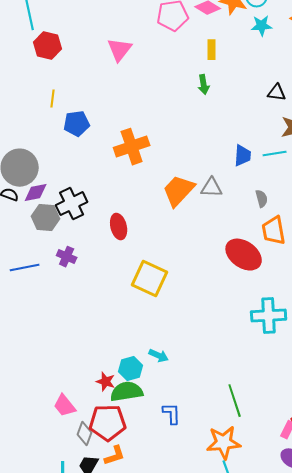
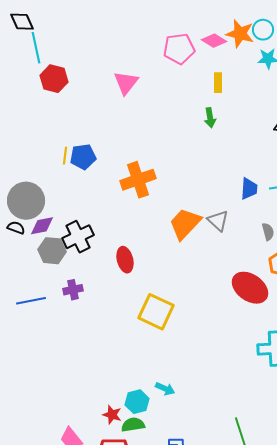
yellow line: (53, 99) -> (65, 156), moved
gray triangle: (212, 188) -> (218, 221), turned 40
purple cross: (67, 257) -> (73, 290), turned -36
green semicircle: (127, 392) -> (133, 425), size x0.7

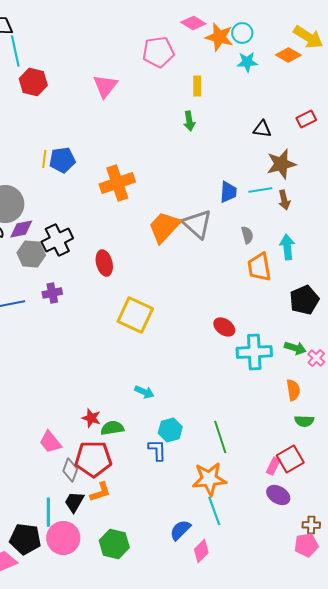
pink diamond: (214, 41) -> (193, 23), moved
gray triangle: (218, 221) -> (197, 224), size x1.4
red ellipse: (250, 288) -> (224, 327), moved, size x0.6
cyan hexagon: (137, 402) -> (170, 430), moved

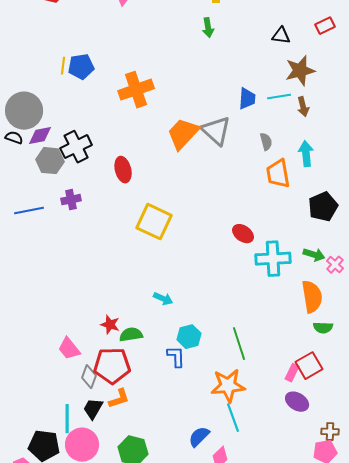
orange semicircle: (293, 390) -> (312, 297), size x1.5

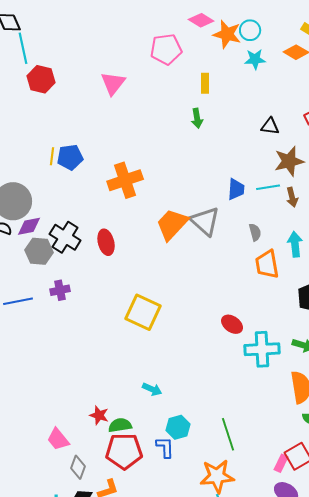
black cross: (76, 147) -> (65, 237), turned -32
red ellipse: (123, 170) -> (106, 242), moved
red pentagon: (112, 366) -> (124, 451), moved

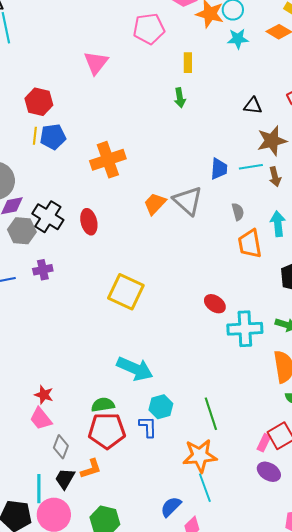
red hexagon: (41, 79) -> (39, 102), moved
orange trapezoid: (172, 224) -> (155, 204), size x0.7
cyan arrow: (152, 389) -> (135, 369), size x1.8
red star: (99, 415) -> (44, 395), moved

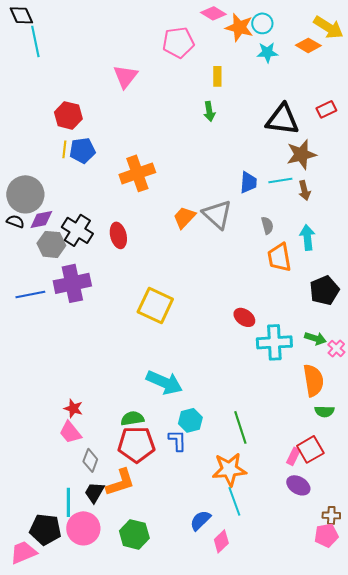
black triangle: (253, 106) -> (282, 119), size x1.8
purple cross: (43, 270) -> (72, 283), size x1.8
orange L-shape: (91, 469) -> (120, 482), size x1.4

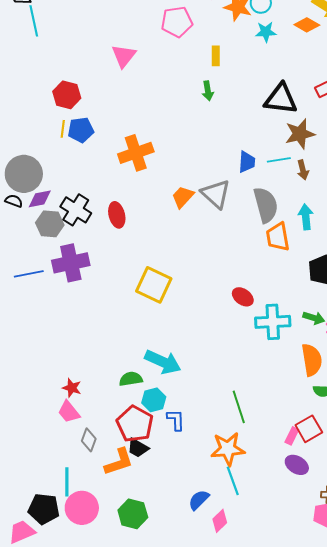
gray semicircle: (267, 225) -> (266, 205), size x2.0
green semicircle: (132, 418) -> (131, 379), moved
cyan hexagon: (190, 420) -> (154, 400), moved
red pentagon: (136, 444) -> (135, 424), turned 30
black trapezoid: (94, 492) -> (138, 448), moved, turned -90

